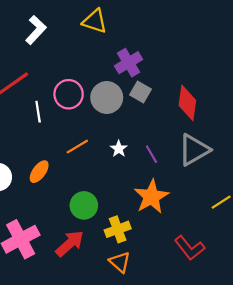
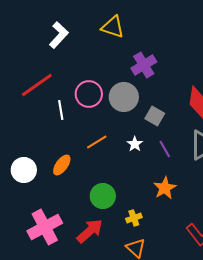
gray square: (141, 92) -> (155, 116), moved
orange star: (151, 197) -> (165, 188), size x0.7
yellow cross: (118, 229) -> (134, 218), size x0.7

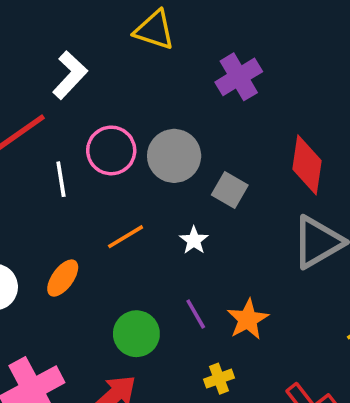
white L-shape: (59, 35) -> (70, 75), moved
purple cross: (144, 65) -> (239, 77), moved
purple line: (165, 149) -> (196, 314), moved
yellow cross: (134, 218) -> (219, 379), moved

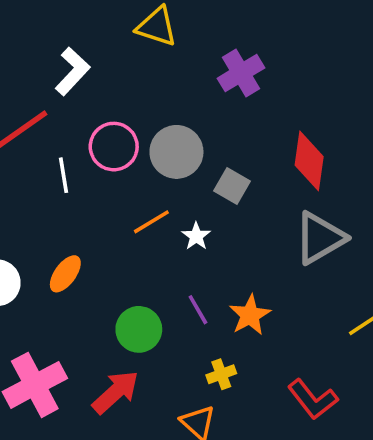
orange line: (126, 237) -> (151, 222), moved

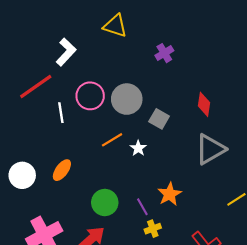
purple cross: (241, 73) -> (164, 53), size x0.7
red diamond: (309, 161) -> (204, 104), size x0.7
purple line: (198, 310) -> (142, 207), moved

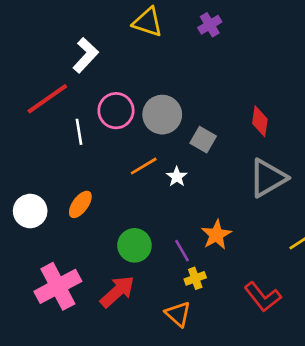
purple cross: (164, 53) -> (210, 25), moved

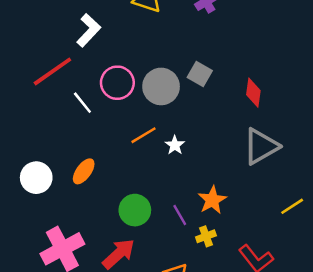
white line: (79, 132) -> (82, 103), turned -30
gray square: (203, 140) -> (200, 74), moved
yellow cross: (195, 278) -> (206, 236), moved

